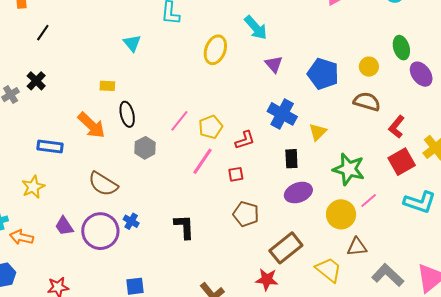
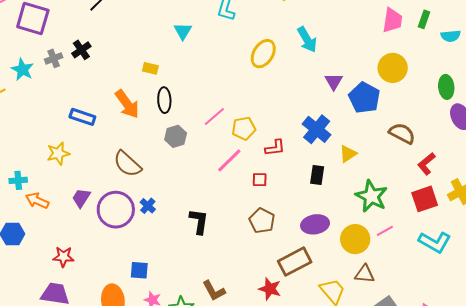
purple triangle: (274, 64) -> (334, 81), moved
yellow circle: (369, 67) -> (393, 68), moved, size x1.5
purple ellipse: (298, 193) -> (315, 224), moved
purple trapezoid: (64, 226) -> (81, 198), turned 55

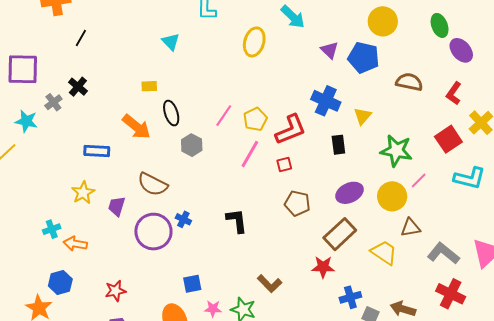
red L-shape: (275, 148) -> (291, 130), size x1.6
red L-shape: (426, 164) -> (454, 93), moved
purple trapezoid: (81, 198) -> (117, 206), moved

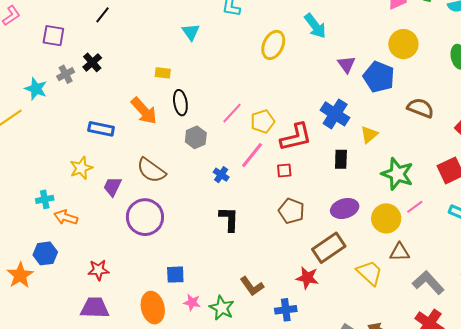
purple square: (23, 69) -> (53, 36), moved, size x0.7
blue cross: (183, 219) -> (221, 175), moved
blue cross: (350, 297) -> (286, 310), moved

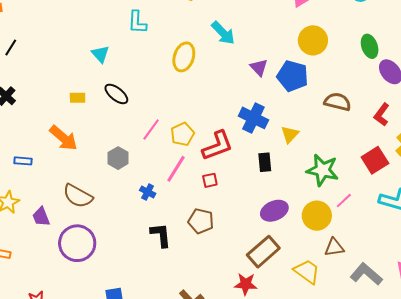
black ellipse: (180, 103) -> (116, 94), moved, turned -35
blue rectangle: (101, 129) -> (23, 161), size x0.7
purple trapezoid: (112, 187) -> (41, 217), turned -40
brown pentagon: (291, 211) -> (201, 221), moved

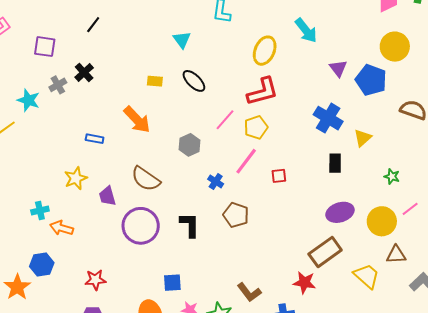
red L-shape: (217, 146) -> (263, 92), moved
green star: (322, 170) -> (392, 176), size x0.5
brown pentagon: (201, 221) -> (236, 215), moved
black L-shape: (161, 235) -> (190, 225), moved

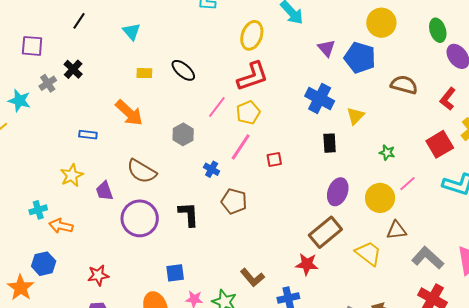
cyan triangle: (182, 40) -> (132, 32), moved
purple ellipse: (340, 212) -> (338, 192), turned -48

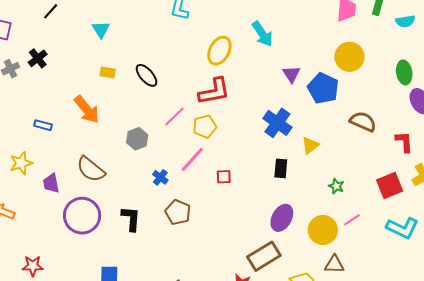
red L-shape: (448, 99) -> (404, 142), turned 130

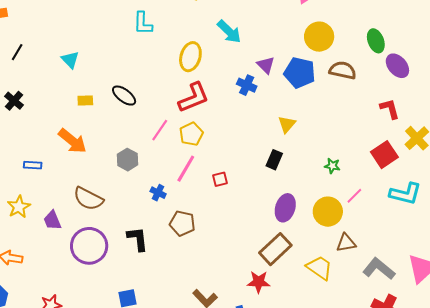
brown semicircle: (363, 122) -> (343, 70), moved
blue cross: (277, 123) -> (247, 85), moved, size x0.7
yellow triangle: (310, 145) -> (287, 124), moved
black rectangle: (281, 168) -> (274, 160), turned 30

